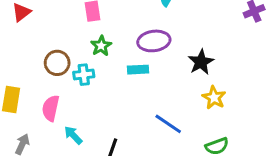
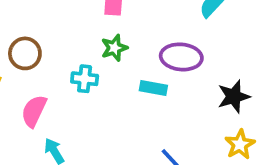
brown circle: (57, 63) -> (25, 53), moved

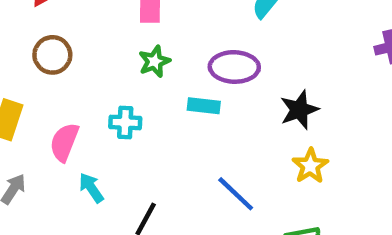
brown circle: (25, 53) -> (52, 55), moved
cyan cross: (85, 79) -> (125, 122), moved

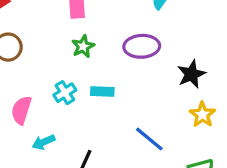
cyan rectangle: (204, 106) -> (102, 91), moved
cyan cross: (125, 122) -> (65, 93), turned -30
cyan arrow: (91, 188) -> (44, 142), turned -75

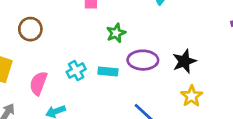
green star: (83, 46) -> (116, 33), moved
purple ellipse: (142, 46) -> (143, 60), moved

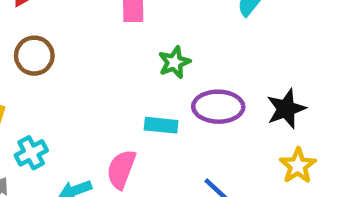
cyan cross: (76, 71) -> (31, 153), moved
pink semicircle: (38, 83) -> (121, 169), moved

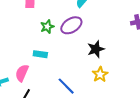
purple ellipse: (218, 107) -> (71, 25), moved, turned -35

